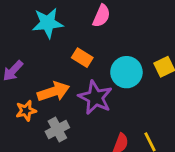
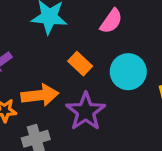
cyan circle: (126, 72) -> (128, 72), moved

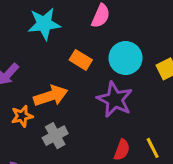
purple star: (86, 111) -> (115, 100), moved

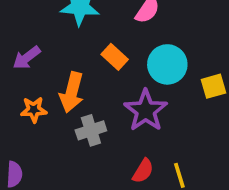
orange arrow: (51, 96) -> (72, 92), turned 112
gray cross: (55, 136) -> (91, 130), moved

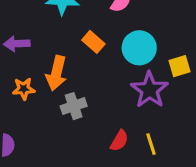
purple arrow: (27, 58) -> (17, 44), turned 35
purple star: (146, 111) -> (149, 90), moved

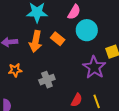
cyan circle: (139, 48) -> (87, 30), moved
orange arrow: (56, 73) -> (36, 41), moved

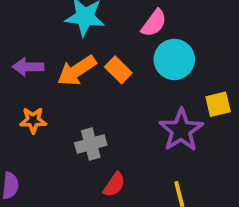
orange arrow: (36, 41) -> (77, 71), turned 40
red semicircle: (77, 100) -> (114, 185), moved

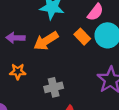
orange rectangle: (118, 70) -> (82, 37), moved

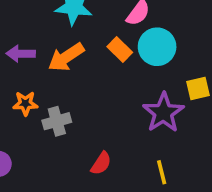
gray cross: (54, 87) -> (57, 121), moved

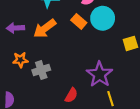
purple star: (163, 113) -> (99, 74), moved

